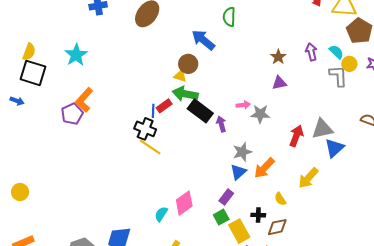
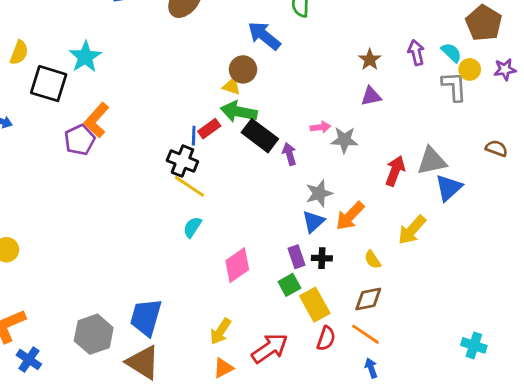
black square: (33, 73) -> (49, 84), moved
purple rectangle: (226, 197) -> (296, 257), turned -56
cyan semicircle: (161, 214) -> (192, 227), moved
black cross: (258, 215) -> (322, 258), moved

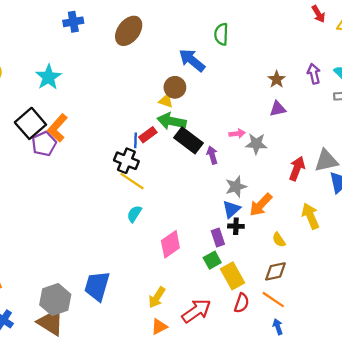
black square: (49, 84) -> (30, 123), moved, turned 32
yellow arrow: (412, 230) -> (310, 216), turned 115
black cross: (322, 258) -> (236, 226), moved
brown triangle: (143, 362) -> (51, 322), moved

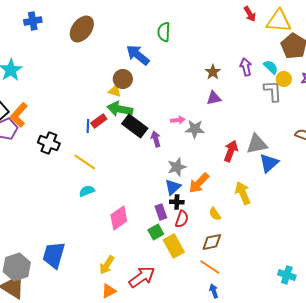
black cross: (126, 161) -> (49, 143), moved
cyan semicircle: (134, 214) -> (87, 191), turned 35
red semicircle: (242, 303) -> (182, 219), moved

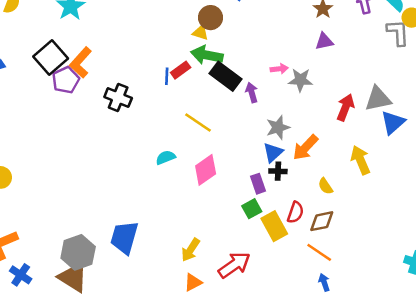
yellow line: (85, 162) -> (198, 122), moved
pink diamond: (119, 218) -> (206, 170), moved
red semicircle: (182, 219) -> (295, 212), moved

